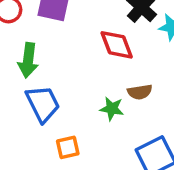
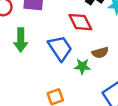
blue trapezoid: (43, 104) -> (60, 48), moved

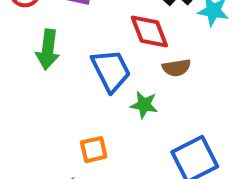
brown semicircle: (100, 53) -> (176, 68), moved

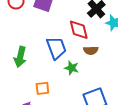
green arrow: (48, 50) -> (20, 57), moved

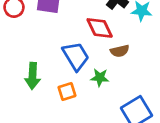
orange square: (42, 88) -> (67, 91), moved

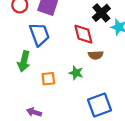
blue trapezoid: (76, 56) -> (39, 34), moved

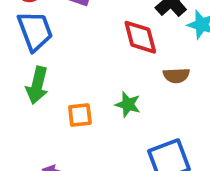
blue trapezoid: (39, 34) -> (35, 31), moved
brown semicircle: (96, 55) -> (176, 75), moved

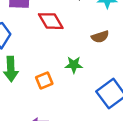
red diamond: (140, 37) -> (51, 21), moved

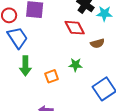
red diamond: (51, 21) -> (75, 28), moved

